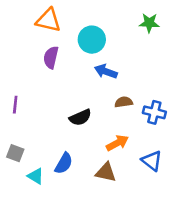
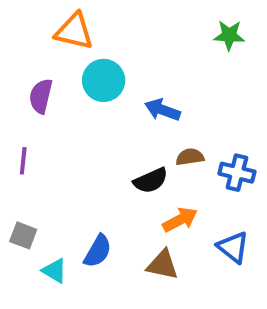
cyan circle: (92, 40) -> (104, 80), moved
purple semicircle: (51, 57) -> (41, 96), moved
black semicircle: (80, 117) -> (151, 180), moved

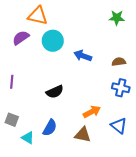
purple semicircle: (41, 96) -> (21, 38), moved, turned 42
brown semicircle: (190, 157) -> (119, 62), moved
black semicircle: (151, 180) -> (55, 92), moved

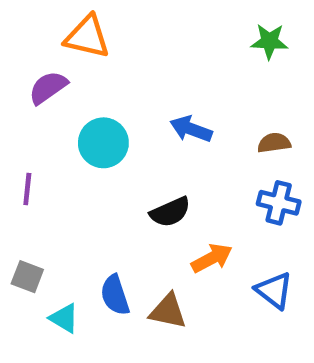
cyan circle: (53, 41) -> (103, 143), moved
black semicircle: (55, 92) -> (170, 212), moved
blue semicircle: (50, 128) -> (115, 295), turned 132
brown triangle: (83, 135) -> (168, 311), moved

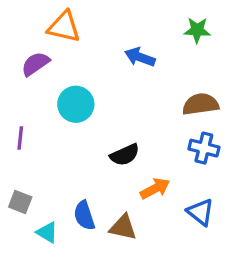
blue arrow: (191, 129) -> (140, 57), moved
brown semicircle: (274, 143) -> (201, 104), size x1.5

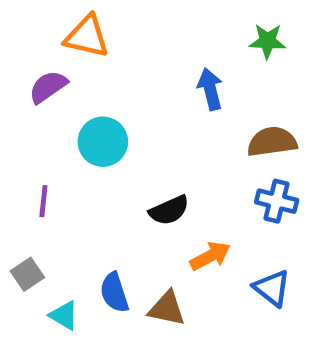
blue arrow: (140, 57) -> (210, 89), moved, turned 56
purple line: (20, 138) -> (43, 201), moved
gray square: (20, 202) -> (27, 274), turned 35

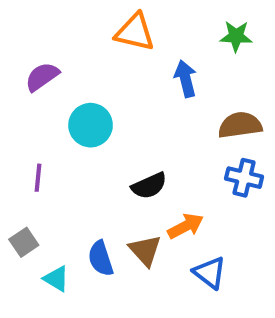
orange triangle: (87, 37) -> (135, 32), moved
blue triangle: (272, 288) -> (210, 273), moved
brown triangle: (167, 309) -> (145, 250), moved, turned 36

